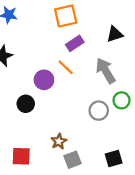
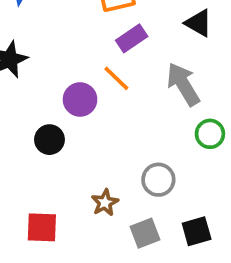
black triangle: (115, 34) -> (198, 23), turned 48
gray circle: (99, 111) -> (158, 180), moved
gray square: (72, 160) -> (145, 233), moved

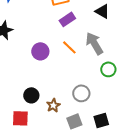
orange line: (116, 78) -> (69, 47), moved
black circle: (49, 140) -> (31, 95), moved

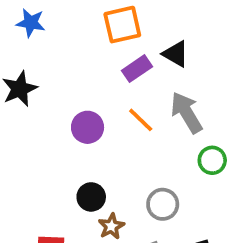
black triangle: (102, 11) -> (176, 54), moved
black circle: (31, 95) -> (91, 197), moved

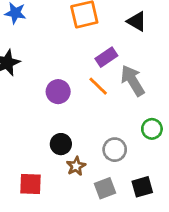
black triangle: (176, 54) -> (137, 21), moved
purple rectangle: (137, 69) -> (106, 57), moved
green circle: (212, 160) -> (152, 129), moved

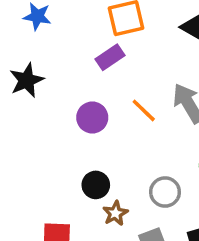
purple rectangle: (106, 57) -> (110, 57), moved

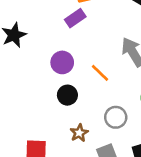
orange line: (144, 110) -> (100, 73), moved
black circle: (96, 185) -> (67, 95), moved

